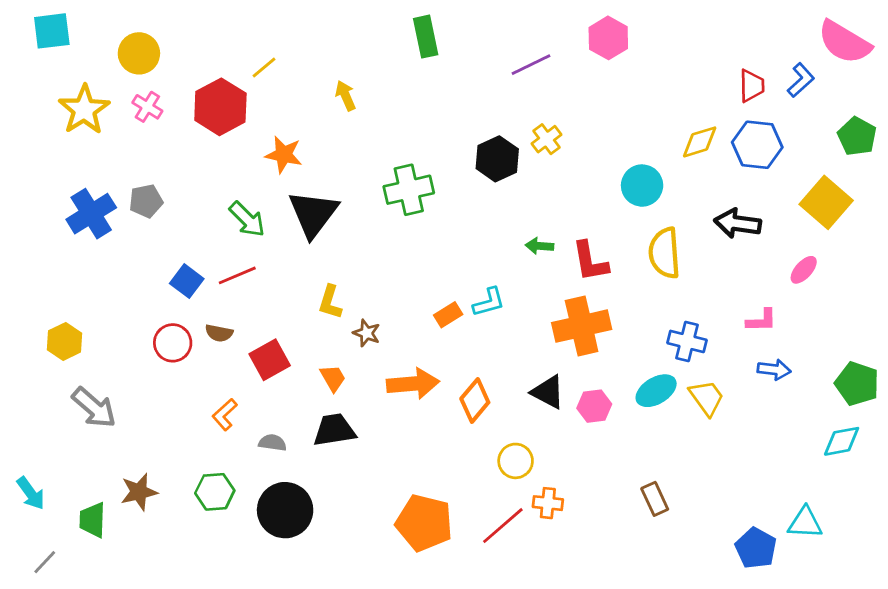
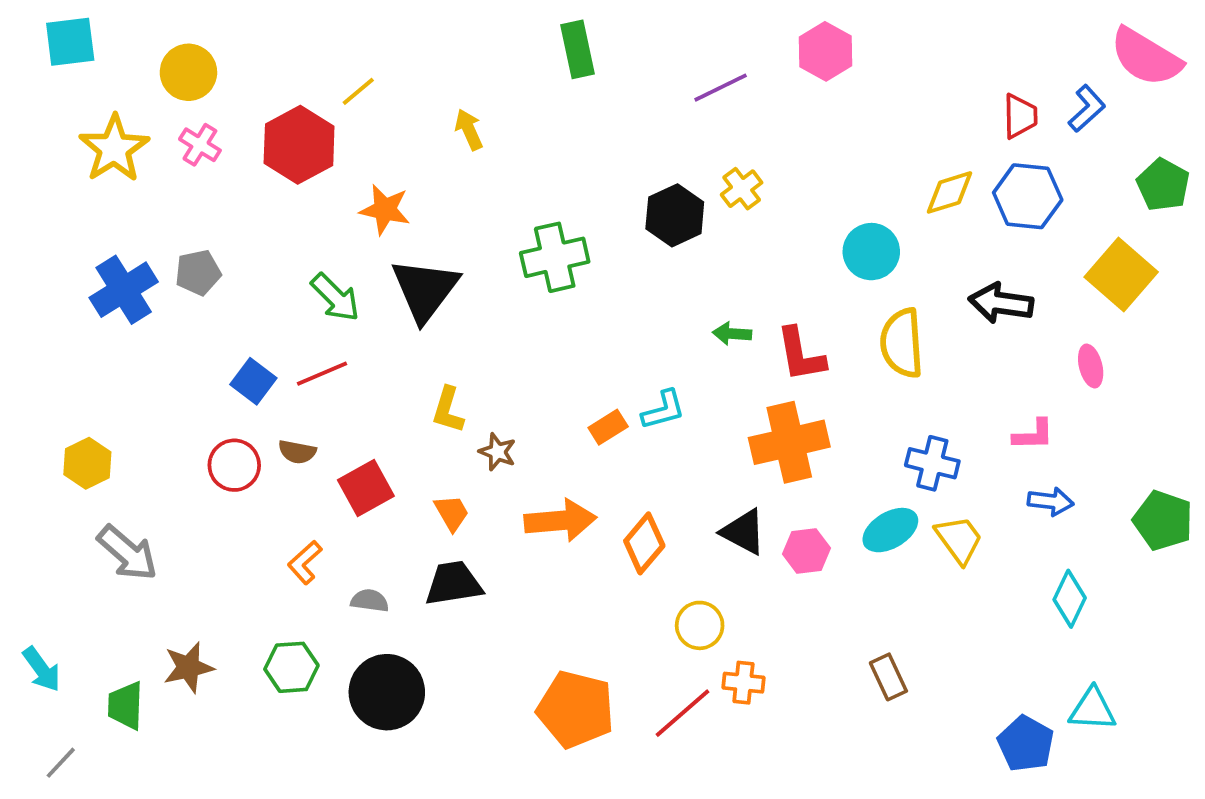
pink ellipse: (804, 270) -> (1091, 366), turned -56
cyan diamond: (842, 441) -> (1070, 599), moved, turned -54

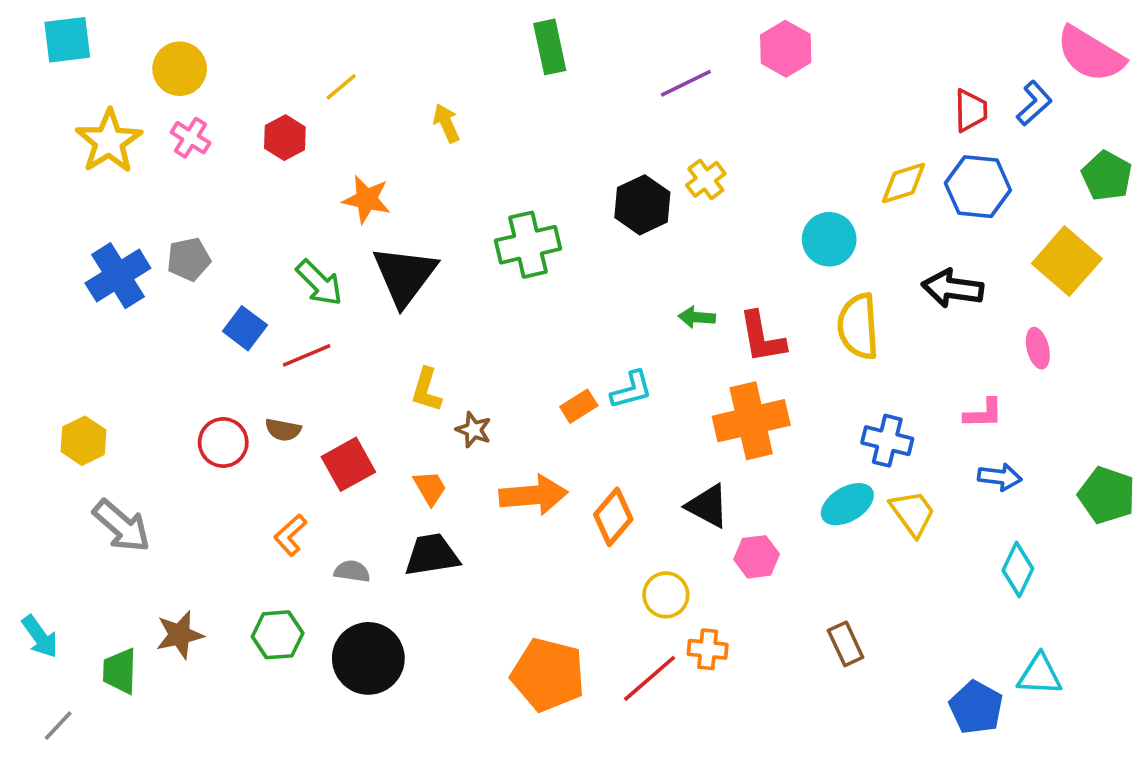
red hexagon: (299, 145) -> (285, 138), size x0.6
blue square: (253, 381) -> (245, 328), moved
pink hexagon: (806, 551) -> (757, 557), moved

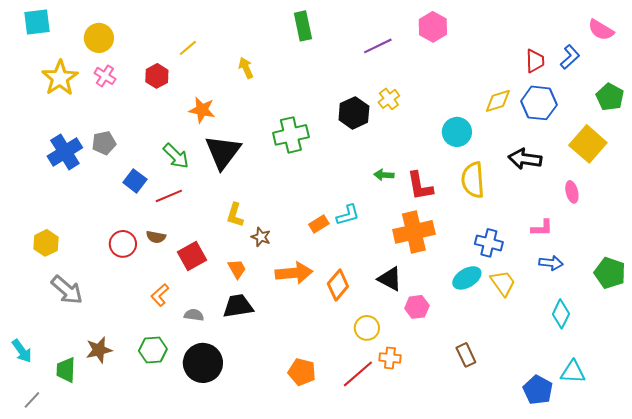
pink semicircle: (1090, 54) -> (601, 30), size x0.7
orange pentagon: (548, 675) -> (302, 372), size x0.7

